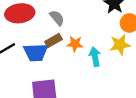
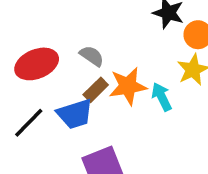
orange star: (75, 44) -> (128, 86), size x1.5

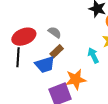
orange star: (128, 86) -> (76, 79), moved
black line: (29, 123) -> (18, 57), moved, turned -42

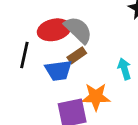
gray semicircle: (55, 32) -> (78, 30), size x1.6
red ellipse: (24, 37) -> (54, 30), moved

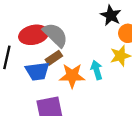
orange star: (96, 97) -> (72, 76), moved

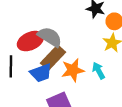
brown rectangle: (54, 58) -> (53, 58), size x1.6
cyan arrow: (97, 70) -> (99, 71), moved

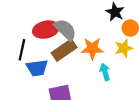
orange star: (73, 70) -> (92, 49), moved
blue trapezoid: (41, 73) -> (37, 68), moved

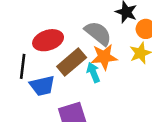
gray semicircle: (65, 30) -> (98, 33), moved
cyan arrow: (105, 72) -> (93, 72), moved

